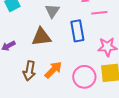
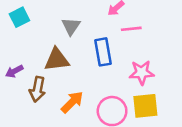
brown arrow: (29, 71) -> (37, 89), moved

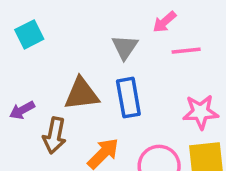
gray triangle: (71, 26) -> (125, 47), moved
blue rectangle: (103, 52) -> (128, 98), moved

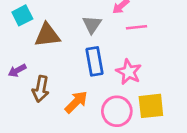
brown triangle: (82, 94) -> (47, 35), moved
pink star: (201, 112) -> (129, 72), moved, turned 30

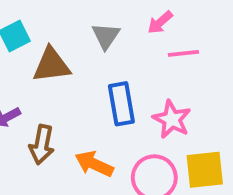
gray triangle: (92, 25) -> (106, 36), moved
orange arrow: (76, 102) -> (94, 164), turned -110

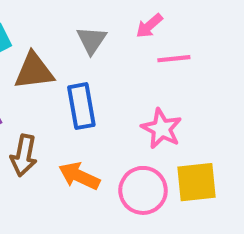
blue rectangle: (121, 104) -> (81, 106), moved

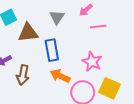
orange arrow: (79, 176) -> (60, 76), moved
yellow square: (197, 182) -> (109, 88), turned 30

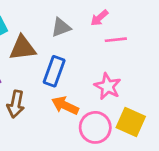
gray triangle: (57, 17) -> (61, 27), turned 35
blue rectangle: (52, 50) -> (54, 71), turned 30

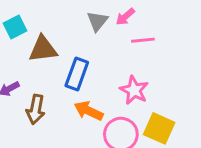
gray triangle: (61, 27) -> (97, 21), moved, turned -30

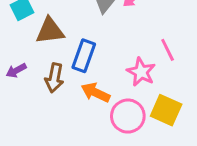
pink line: (143, 40) -> (168, 50), moved, turned 70
brown arrow: (36, 109) -> (54, 78), moved

